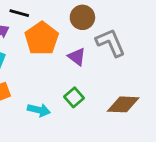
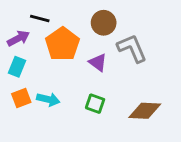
green square: (74, 97) -> (95, 104), turned -30
cyan arrow: (39, 110) -> (48, 99), moved

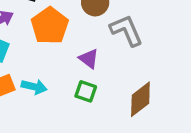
purple triangle: (98, 62) -> (89, 59), moved
brown diamond: (145, 111) -> (140, 99), turned -40

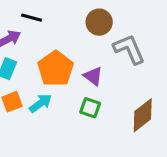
orange pentagon: (50, 26) -> (56, 69), moved
cyan arrow: (34, 87) -> (41, 103), turned -50

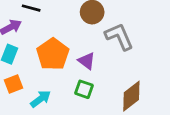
cyan arrow: (41, 103) -> (41, 99), moved

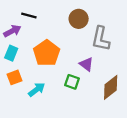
gray L-shape: (119, 37) -> (101, 39), turned -145
purple triangle: (87, 61) -> (86, 64), moved

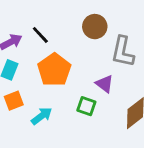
black line: (29, 16) -> (40, 35), moved, turned 32

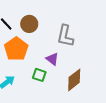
brown circle: (95, 27) -> (29, 24), moved

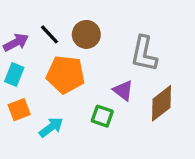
orange pentagon: (16, 49) -> (65, 74), turned -30
brown diamond: (74, 80) -> (162, 103), moved

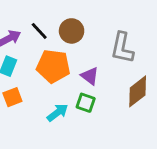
purple triangle: (123, 90) -> (90, 76), moved
cyan arrow: (51, 127) -> (57, 113), moved

